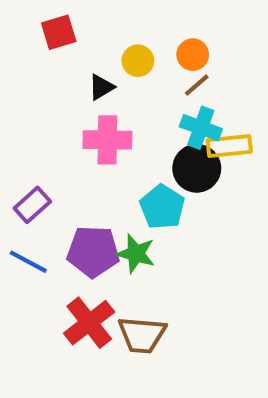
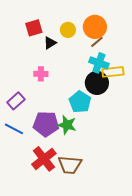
red square: (59, 32) -> (34, 28), moved
orange circle: (193, 55) -> (95, 27), size x1.5
pink cross: (107, 140) -> (41, 74), moved, size x0.6

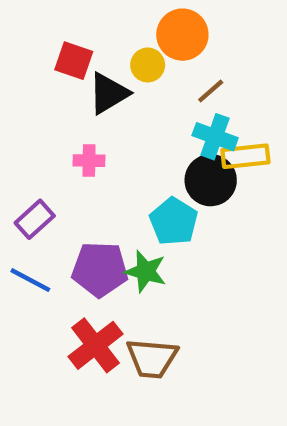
orange circle: (95, 27) -> (182, 35), moved
red square: (34, 28) -> (74, 61), turned 36
black triangle: (50, 43) -> (109, 93), size x1.5

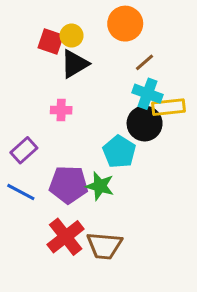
yellow circle: (148, 65) -> (72, 36), moved

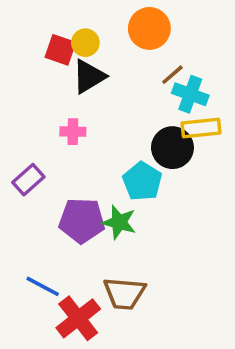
cyan cross: (148, 94) -> (190, 94), moved
blue line: (21, 192) -> (43, 286), moved
red cross: (66, 237) -> (78, 318), moved

